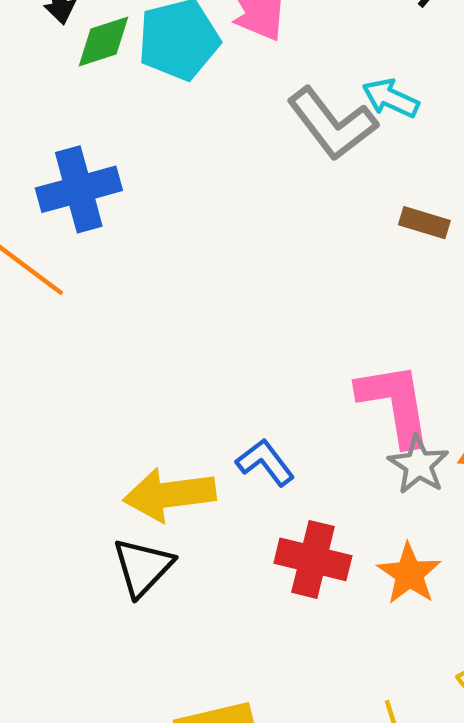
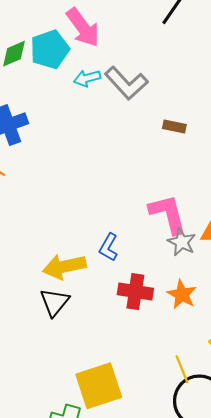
cyan arrow: (391, 98) -> (87, 78), moved, turned -35
blue L-shape: (265, 462) -> (109, 247), turned -108

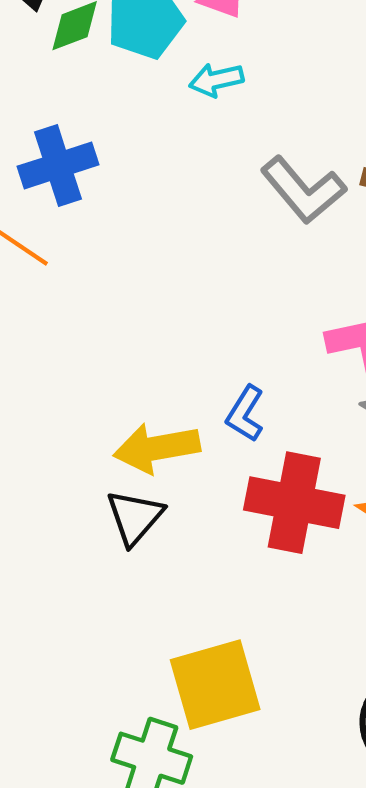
gray L-shape: (126, 83) -> (303, 190), moved
red cross: (135, 292) -> (294, 503), size x1.4

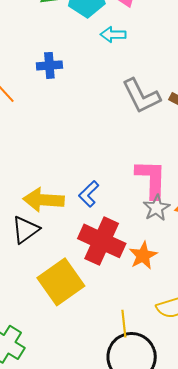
blue cross: (58, 166) -> (49, 65), moved, size x0.7
yellow square: (215, 685) -> (61, 282), moved, turned -33

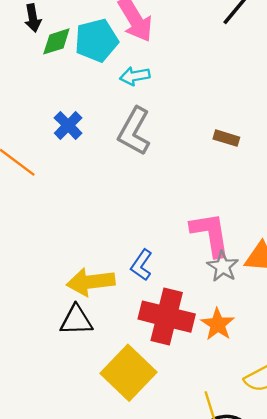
blue cross: (49, 65) -> (68, 125), turned -30
gray L-shape: (141, 96) -> (134, 131), moved, turned 66
black triangle: (25, 230) -> (76, 320), turned 44

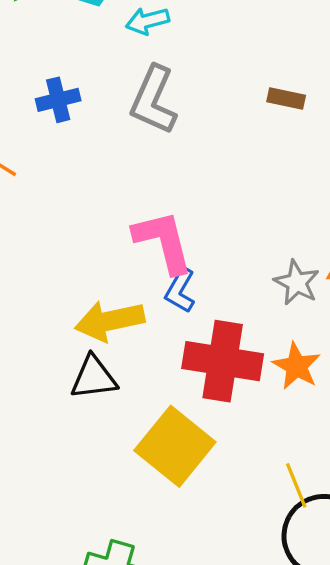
blue cross: (68, 125) -> (58, 100), turned 36
pink L-shape: (210, 234) -> (163, 242), moved

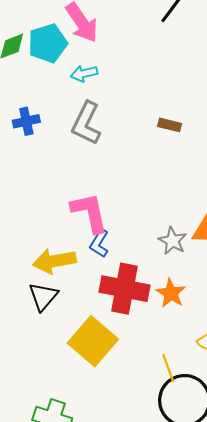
black triangle: (94, 378) -> (43, 296), turned -44

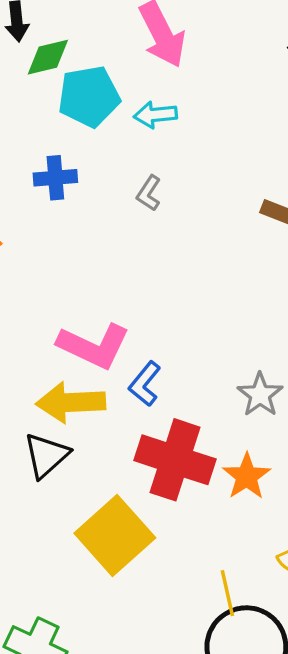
cyan pentagon: (48, 43) -> (89, 97), moved
gray L-shape: (86, 123) -> (149, 193), size x0.5
pink L-shape: (90, 212) -> (94, 346), moved, turned 120

